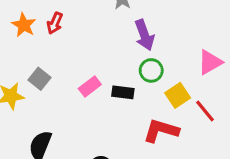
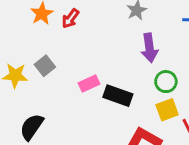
green circle: (151, 70) -> (166, 82), moved
black rectangle: (123, 92) -> (118, 96), size x1.4

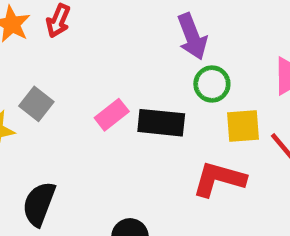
green circle: (166, 82) -> (212, 84), moved
yellow square: (167, 110) -> (243, 126), turned 30

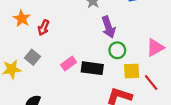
red arrow: (58, 21) -> (44, 28), moved

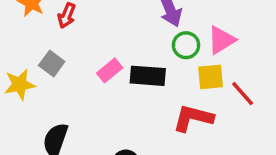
pink triangle: (155, 48) -> (221, 40), moved

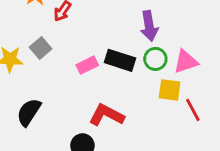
black rectangle: (148, 76) -> (120, 60), moved
red L-shape: (193, 118) -> (106, 115), moved

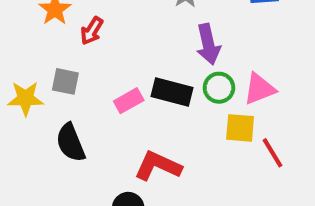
gray square: (41, 48) -> (65, 81), turned -35
black semicircle: (29, 112) -> (71, 143), moved, turned -52

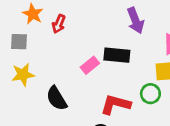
gray square: (65, 81) -> (19, 42), moved
green circle: (219, 88) -> (150, 94), moved

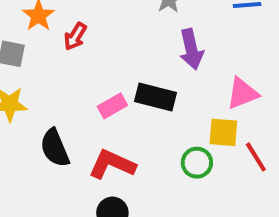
red L-shape: (115, 104) -> (112, 164), moved

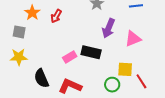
red arrow: (75, 36) -> (56, 16), moved
purple arrow: (191, 49) -> (109, 28), turned 36
pink triangle: (242, 93) -> (133, 39), moved

